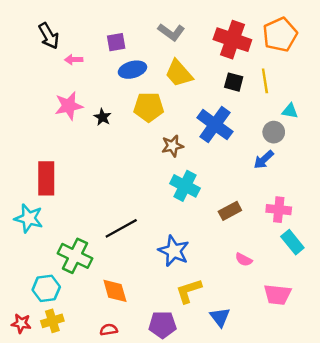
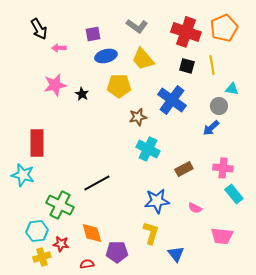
blue star: (174, 251) -> (157, 201), moved, turned -30
yellow L-shape: (189, 291) -> (151, 233), turned 125
red star: (21, 323) -> (61, 244), moved
purple pentagon: (162, 325) -> (117, 252), moved

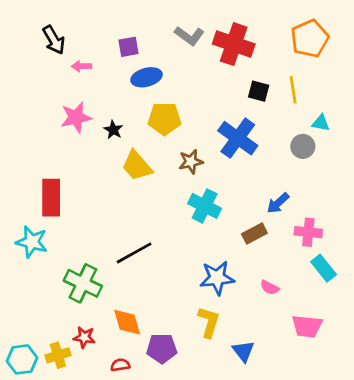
red cross: (186, 32) -> (234, 44), moved
yellow trapezoid: (143, 59) -> (137, 166), moved
blue arrow: (211, 128) -> (278, 203), moved
cyan hexagon: (37, 231) -> (22, 359), moved

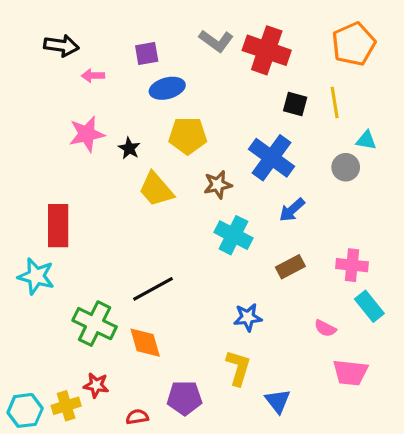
black arrow: (54, 40) -> (61, 46), turned -52
blue arrow: (278, 203) -> (292, 210), moved
blue star: (217, 278) -> (248, 317), size x0.7
pink semicircle: (270, 288) -> (325, 328), moved
orange diamond: (127, 322) -> (145, 343), moved

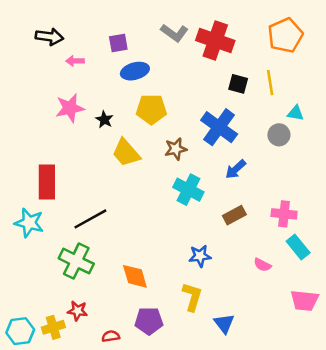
black line: (153, 289) -> (90, 219), moved
orange diamond: (145, 343) -> (135, 276), moved
pink trapezoid: (350, 373) -> (304, 301), moved

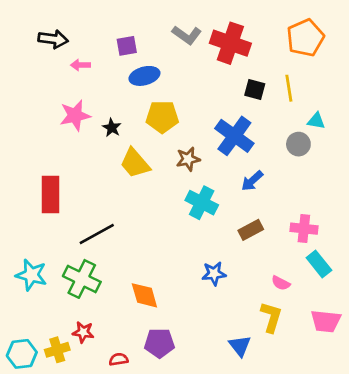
cyan star: (29, 223) -> (31, 275), moved
yellow L-shape: (192, 297) -> (271, 317), moved

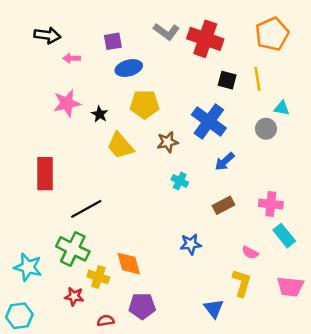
cyan cross: (202, 203) -> (180, 181), size x0.6
cyan star: (31, 275) -> (28, 267), moved
yellow cross: (57, 350) -> (98, 277), moved, turned 35

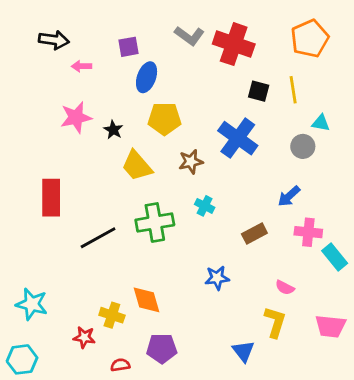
blue ellipse: (129, 68) -> (147, 77), turned -55
blue arrow: (225, 162) -> (289, 196), moved
cyan rectangle: (284, 236) -> (335, 257), moved
green cross: (73, 249) -> (155, 222), moved, turned -36

